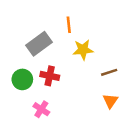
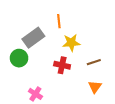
red cross: (50, 76) -> (62, 65), moved
green circle: (22, 79) -> (19, 58), moved

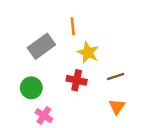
yellow star: (71, 43) -> (88, 53), turned 30
green circle: (19, 58) -> (31, 88), moved

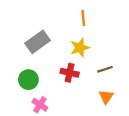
orange line: (73, 26) -> (83, 18), moved
yellow star: (88, 53) -> (80, 48), turned 30

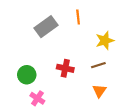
gray rectangle: (38, 42) -> (46, 27), moved
yellow star: (80, 48) -> (105, 41), moved

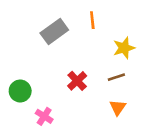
red cross: (65, 68) -> (77, 81), turned 35
green circle: (27, 75) -> (20, 91), moved

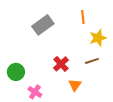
orange line: (92, 20) -> (83, 17), moved
orange triangle: (118, 107) -> (75, 85), moved

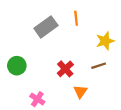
orange line: (83, 17) -> (76, 18), moved
green circle: (16, 72) -> (17, 66), moved

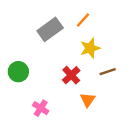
orange line: (76, 18) -> (83, 20), turned 48
yellow star: (105, 41) -> (90, 48), moved

